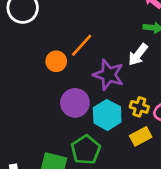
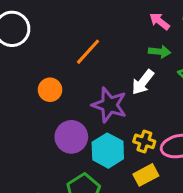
orange line: (82, 45) -> (88, 52), moved

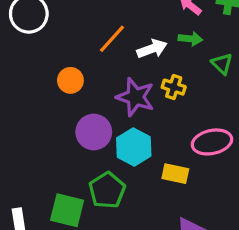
white arrow: (143, 82) -> (152, 49), moved, turned -148
yellow cross: (144, 141) -> (174, 87), moved
yellow rectangle: (146, 175) -> (175, 174), turned 40

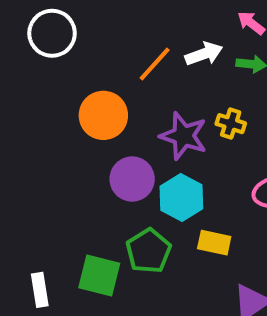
white arrow: (152, 49) -> (204, 54), moved
orange circle: (70, 80) -> (103, 115), size x1.5
yellow rectangle: (175, 174) -> (214, 243), moved

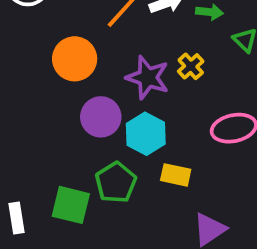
yellow cross: (231, 124) -> (191, 66), turned 30

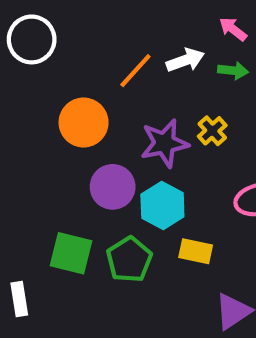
purple star: (148, 78) -> (164, 143), turned -30
green square: (71, 205) -> (71, 253), moved

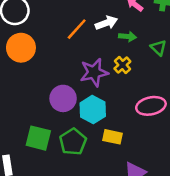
green arrow: (233, 71) -> (127, 37), moved
orange circle: (84, 122) -> (21, 48), moved

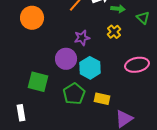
purple star: (94, 72) -> (82, 38), moved, size x0.7
yellow rectangle: (113, 137) -> (102, 99), moved
green square: (38, 138) -> (38, 82), moved

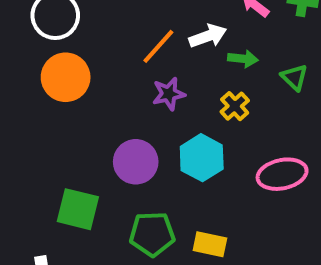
purple star: (82, 38) -> (169, 94), moved
cyan hexagon: (90, 68) -> (202, 158), moved
green pentagon: (74, 94) -> (152, 234), turned 30

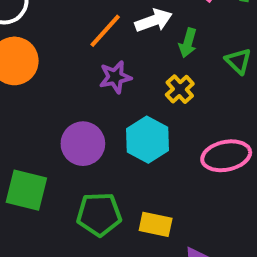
green arrow: (243, 59) -> (188, 43), turned 100

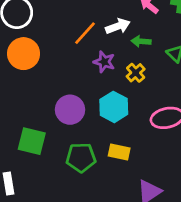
green arrow: (188, 43) -> (141, 41), turned 78
purple star: (115, 77) -> (104, 62), moved, turned 30
yellow rectangle: (156, 224) -> (119, 152), moved

